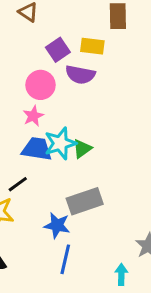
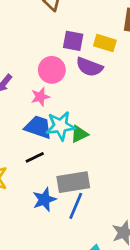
purple square: (58, 50) -> (73, 41), turned 35
black line: (18, 184) -> (35, 157), moved
blue star: (57, 225) -> (44, 200), turned 30
blue line: (65, 259) -> (76, 206), moved

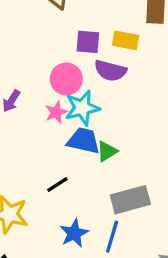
cyan star: (60, 126) -> (82, 108), moved
blue trapezoid: (38, 127) -> (84, 141), moved
gray rectangle: (73, 182) -> (130, 200), moved

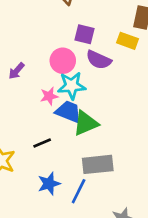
yellow rectangle: (126, 40) -> (128, 41), moved
pink star: (56, 112) -> (49, 96), moved
green triangle: (107, 151) -> (86, 123), size x1.5

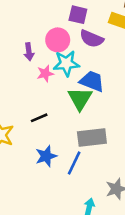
purple arrow: (16, 71) -> (29, 52), moved, turned -49
blue trapezoid: (68, 112) -> (92, 81), moved
green triangle: (86, 123) -> (80, 99), turned -35

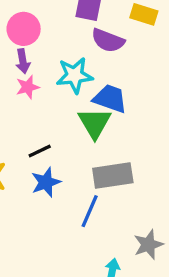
pink circle: (58, 40) -> (24, 29), moved
pink star: (45, 74) -> (28, 87), moved
blue star: (46, 156) -> (46, 182), moved

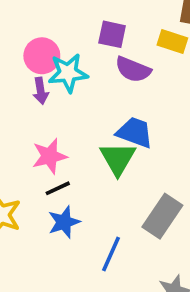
cyan star: (74, 75) -> (68, 73), moved
pink star: (28, 87) -> (50, 156), moved, size x1.4
gray rectangle: (113, 175) -> (162, 216), moved, turned -48

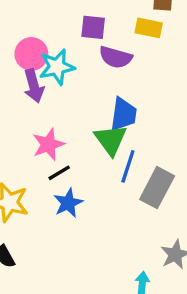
purple arrow: (41, 91) -> (34, 86), size x1.4
blue trapezoid: (135, 132) -> (124, 114), turned 84
blue line: (111, 254) -> (128, 166), moved

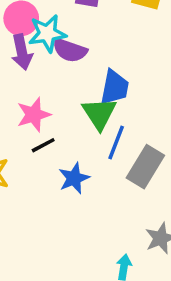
purple semicircle: (116, 57) -> (70, 50), moved
blue star: (68, 203) -> (74, 178), moved

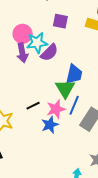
purple semicircle: (70, 50) -> (49, 53), turned -66
pink star: (34, 115) -> (56, 109), moved

